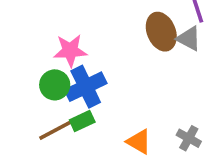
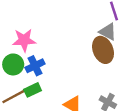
brown ellipse: (161, 32) -> (103, 50), moved
blue cross: (86, 87) -> (35, 66), size x0.7

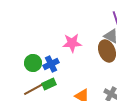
pink star: (24, 40) -> (72, 43), moved

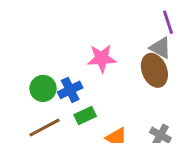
green rectangle: (49, 84) -> (85, 116), moved

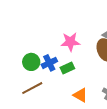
green rectangle: (85, 116) -> (67, 68), moved

